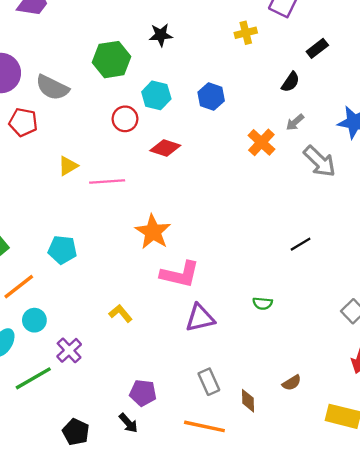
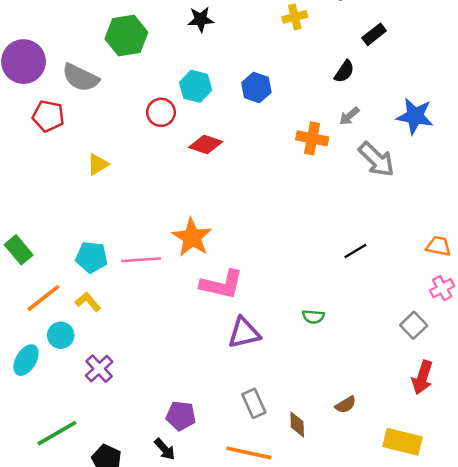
green hexagon: (112, 60) -> (126, 36), moved
orange cross: (261, 142) -> (312, 138), turned -32
pink line: (107, 181) -> (141, 260), moved
yellow L-shape: (121, 313) -> (88, 302), moved
green line: (33, 378) -> (57, 433), moved

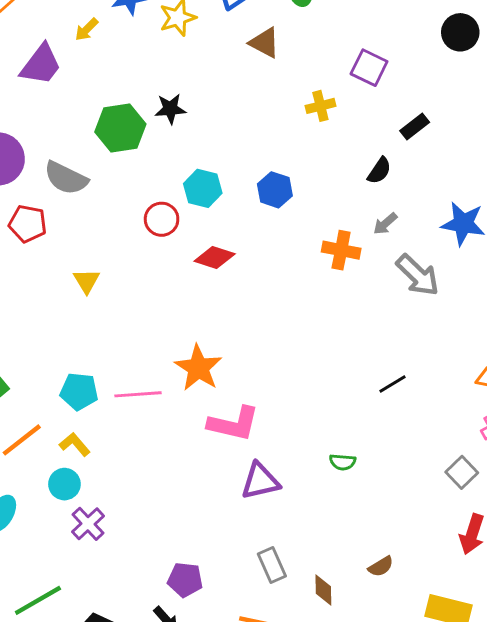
black star: (201, 19) -> (170, 109), moved
yellow triangle: (98, 164) -> (87, 281), turned -30
cyan circle: (61, 335) -> (64, 484), moved

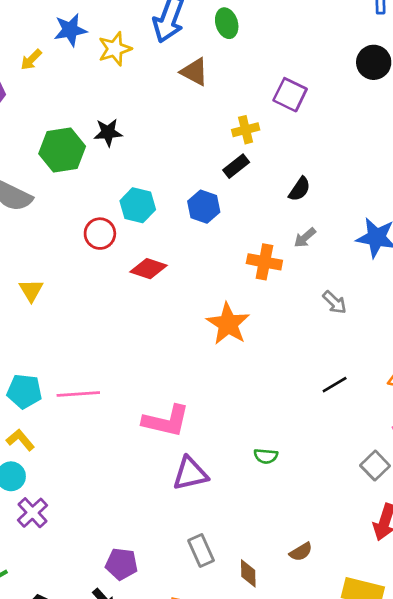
black rectangle: (415, 127) -> (236, 166), moved
gray arrow: (418, 275) -> (335, 302), moved, size x0.6
orange star: (198, 368) -> (228, 324), moved
black line: (393, 384) -> (335, 385), moved

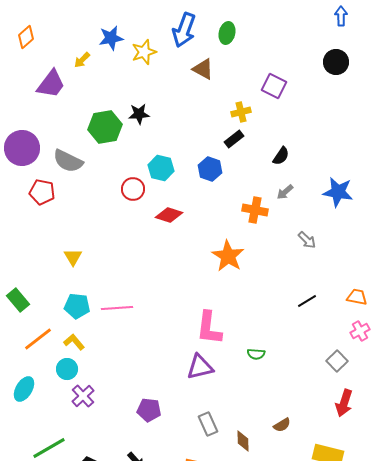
green ellipse: (227, 23) -> (227, 33), turned 30
yellow triangle: (31, 290) -> (73, 257), moved
pink L-shape: (166, 421) -> (209, 328), moved, turned 84
purple pentagon: (122, 564) -> (149, 410), moved

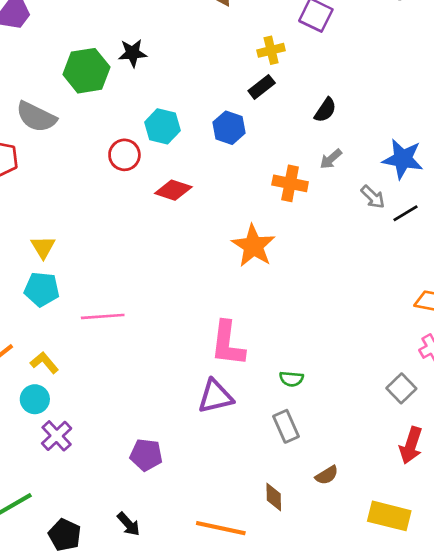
gray arrow: (307, 240) -> (373, 197), moved
black line: (307, 301) -> (405, 213), moved
cyan pentagon: (77, 306) -> (42, 289), moved
gray rectangle: (208, 424) -> (286, 426), moved

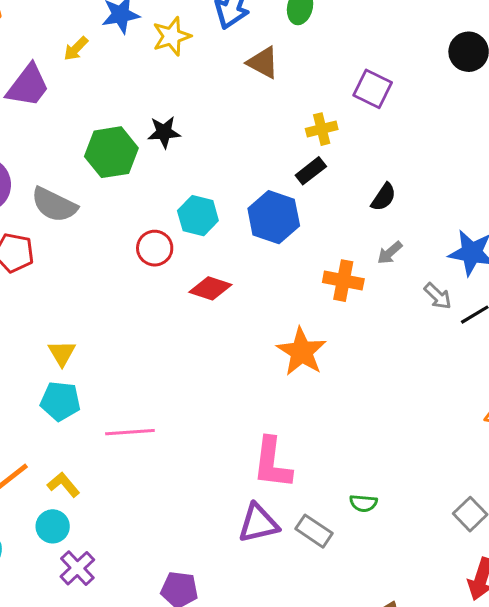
blue hexagon: (229, 128) -> (274, 217), size x1.4
green semicircle: (291, 379) -> (363, 503), moved
gray rectangle: (286, 426) -> (314, 531), moved, turned -32

